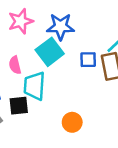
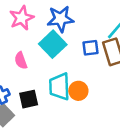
cyan trapezoid: (34, 86) -> (59, 87), moved
orange circle: (72, 122) -> (78, 91), moved

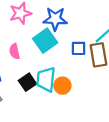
black square: (29, 99) -> (27, 82), moved, turned -30

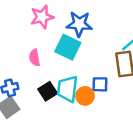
cyan square: (45, 41) -> (68, 47), turned -30
blue square: (79, 48) -> (100, 84), moved

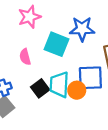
blue star: (79, 24) -> (82, 29), moved
blue square: (100, 84) -> (90, 78), size x1.6

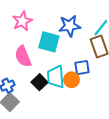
pink semicircle: (25, 57) -> (23, 56), size x1.5
blue square: (90, 78) -> (82, 68), size x0.7

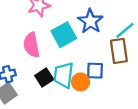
blue star: (70, 26) -> (90, 21), turned 30
cyan square: (49, 42) -> (64, 35), turned 35

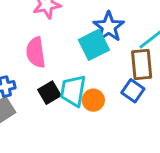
cyan square: (64, 35) -> (94, 45), moved
blue square: (95, 71) -> (133, 91), moved, turned 30

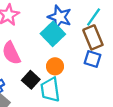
cyan trapezoid: (73, 91) -> (50, 90), moved
orange circle: (93, 100) -> (55, 66), moved

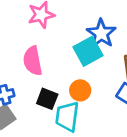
black square: (31, 80) -> (47, 99), turned -36

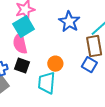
cyan square: (88, 51) -> (24, 27), moved
black square: (47, 99) -> (22, 66), moved

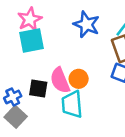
cyan square: (24, 27) -> (32, 40), turned 30
pink semicircle: (20, 43) -> (60, 80), moved

